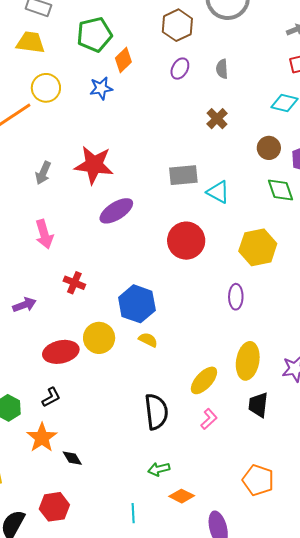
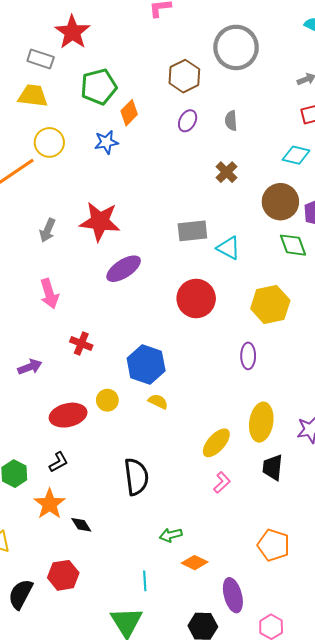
brown circle: (269, 148) -> (280, 202), size x1.5
yellow circle: (99, 338) -> (107, 400), size x0.7
black semicircle: (156, 412) -> (136, 477), moved

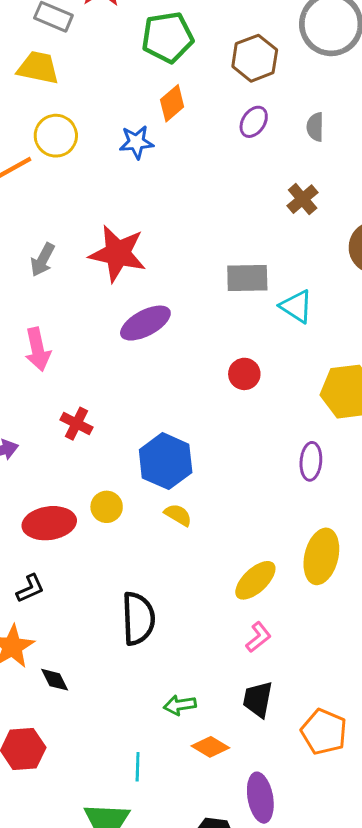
green pentagon: (99, 87) -> (167, 37), moved
red circle: (196, 298) -> (244, 374), size x0.6
black trapezoid: (273, 467) -> (258, 699), moved

